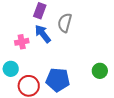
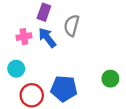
pink cross: (22, 42) -> (24, 37), moved
cyan circle: (11, 69) -> (16, 69), moved

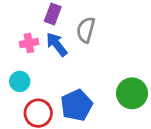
green circle: (110, 79) -> (132, 93), size x1.5
blue pentagon: (64, 89) -> (77, 105), turned -30

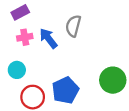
purple rectangle: (53, 14) -> (20, 12), moved, turned 42

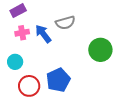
gray semicircle: (73, 26) -> (65, 23), turned -120
green circle: (113, 80) -> (100, 50), moved

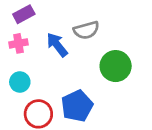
pink cross: (22, 33) -> (18, 43), moved
green circle: (100, 50) -> (116, 66), moved

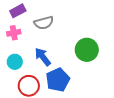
gray semicircle: (86, 30) -> (44, 23), moved
blue arrow: (57, 45) -> (43, 57), moved

